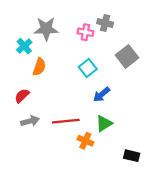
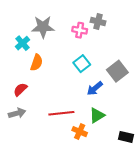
gray square: (127, 56) -> (117, 71), moved
gray arrow: (30, 121) -> (17, 113), moved
black rectangle: (132, 156) -> (126, 137), moved

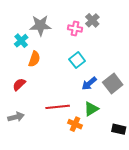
gray cross: (98, 22) -> (92, 20), turned 32
gray square: (117, 71) -> (113, 83), moved
gray arrow: (17, 113) -> (16, 117), moved

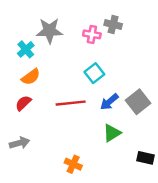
gray cross: (92, 20) -> (113, 24), turned -32
orange semicircle: (34, 59) -> (31, 77), moved, turned 35
red line: (58, 107) -> (71, 103), moved
orange cross: (75, 124) -> (73, 164), moved

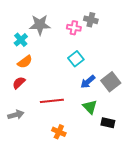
red line: (71, 103) -> (52, 101), moved
green triangle: (112, 133) -> (90, 107), turned -42
black rectangle: (146, 158) -> (108, 123), moved

